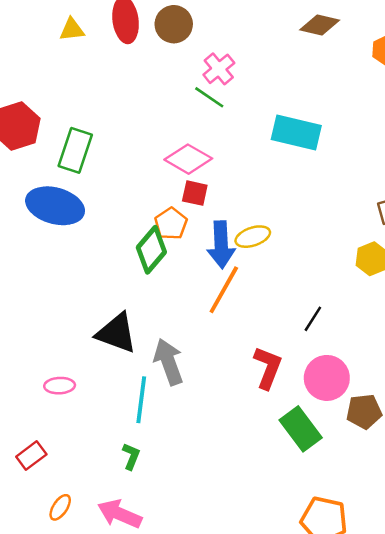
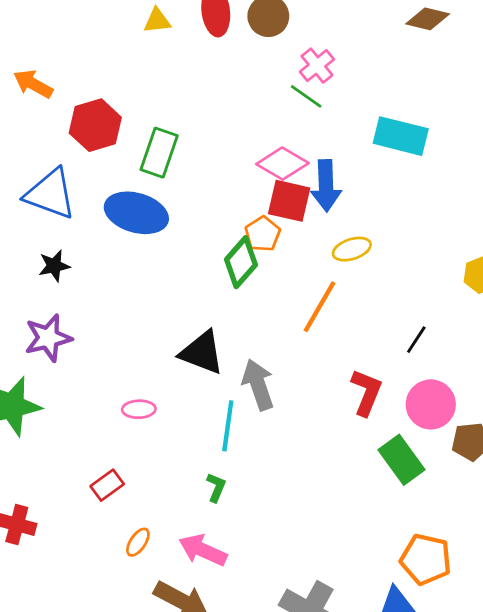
red square: (195, 193) -> (289, 201), size x1.5
blue arrow: (221, 245) -> (326, 186), moved

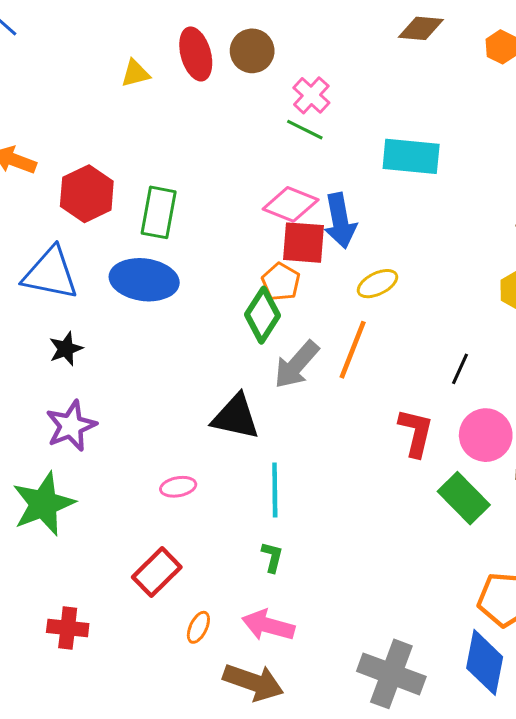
gray arrow: (258, 385) -> (297, 365), moved, turned -111
red rectangle: (107, 485) -> (157, 572), size x1.4

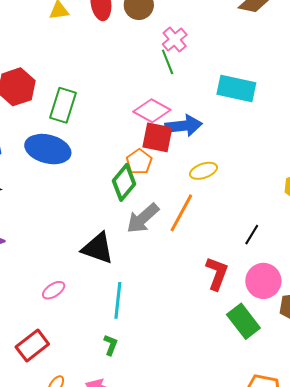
green line: (305, 130) -> (168, 62), turned 35
blue arrow: (340, 221) -> (184, 126), turned -93
pink ellipse: (178, 487) -> (54, 290), turned -30

